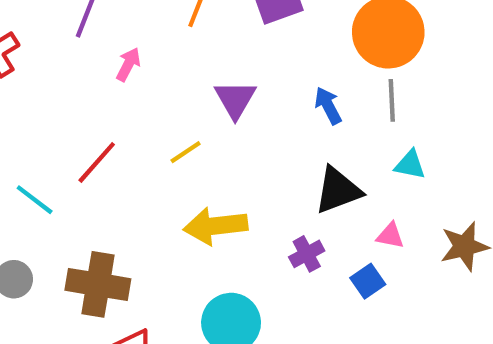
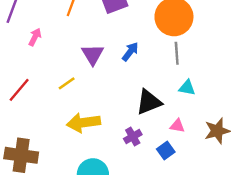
blue arrow: (328, 106) -> (130, 52), moved, turned 66

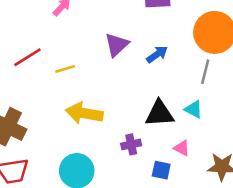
yellow line: (67, 83) -> (65, 69), moved
cyan triangle: (187, 88) -> (194, 109), moved
blue square: (166, 150) -> (161, 170), turned 30

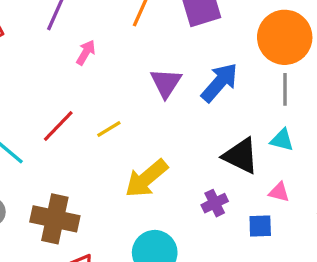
blue arrow: (157, 54) -> (219, 82), size x1.5
yellow arrow: (84, 113) -> (146, 178), turned -36
black triangle: (160, 114) -> (241, 156), turned 44

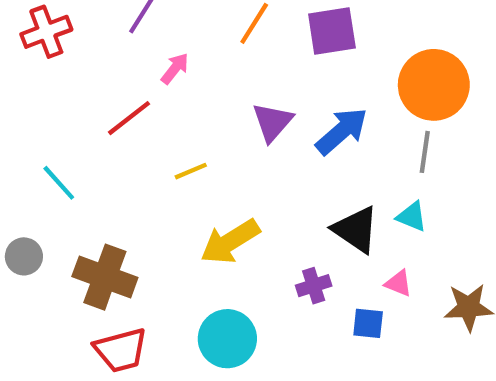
red line: (58, 126) -> (129, 118), moved

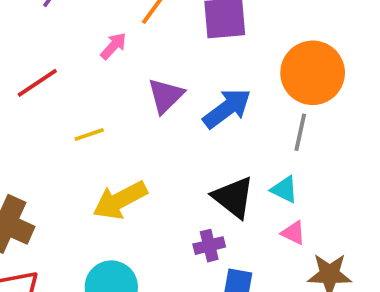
pink arrow: (175, 68) -> (113, 46), moved
pink triangle: (398, 283) -> (293, 233), moved
purple cross: (314, 286) -> (209, 246), moved

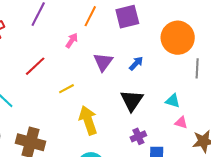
blue arrow: (227, 108) -> (136, 63), size x0.6
gray line: (300, 132) -> (197, 68), moved
black triangle: (233, 197) -> (132, 100), moved, turned 35
yellow arrow: (120, 200) -> (88, 120), turned 108

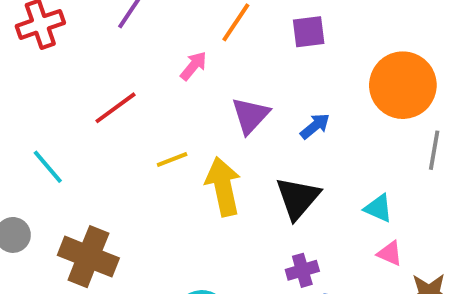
purple square: (127, 17) -> (309, 32), size x0.7
yellow arrow: (88, 120) -> (223, 187), moved

